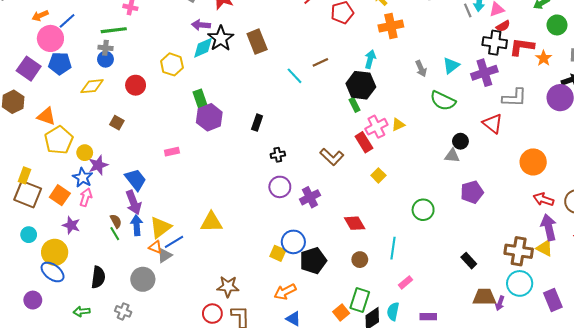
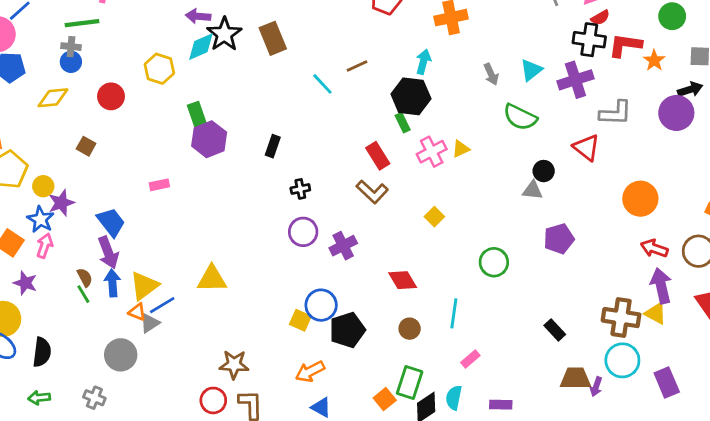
red rectangle: (364, 142) -> (378, 156), moved
black semicircle: (98, 277) -> (42, 352), moved

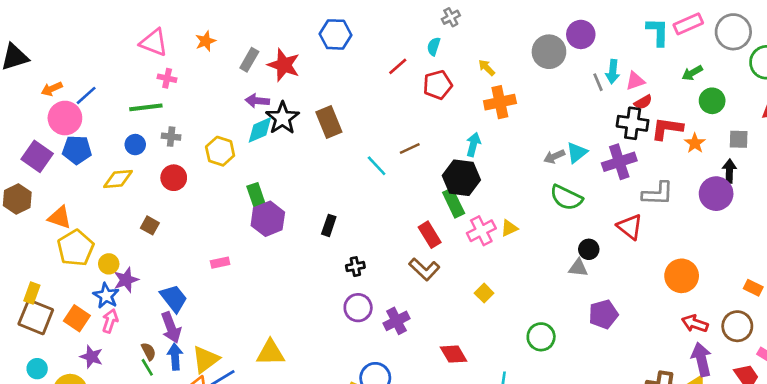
gray cross: (71, 47) -> (171, 137), moved
gray arrow: (491, 74) -> (554, 156), moved, turned 90
black arrow: (690, 89) -> (729, 171), turned -70
green rectangle: (403, 123) -> (454, 203), size x1.5

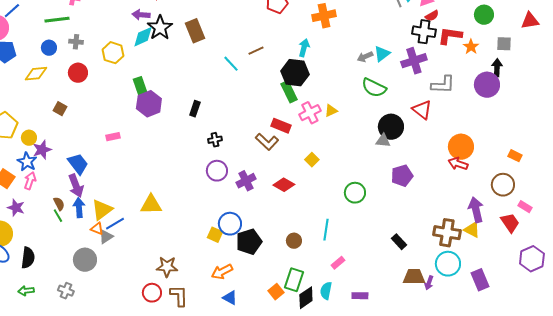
red rectangle: (430, 235) -> (281, 126), moved, turned -36
black circle: (589, 249) -> (391, 127), size x1.6
red arrow: (695, 324) -> (458, 164), moved
red diamond: (454, 354) -> (284, 185), moved, turned -30

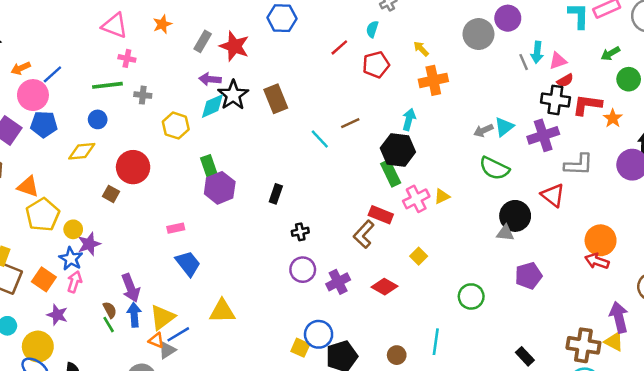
gray cross: (76, 42) -> (143, 95), moved
red circle: (78, 73) -> (133, 167), moved, size x1.4
brown L-shape: (267, 142) -> (364, 234), turned 90
blue trapezoid: (78, 164) -> (188, 264), moved

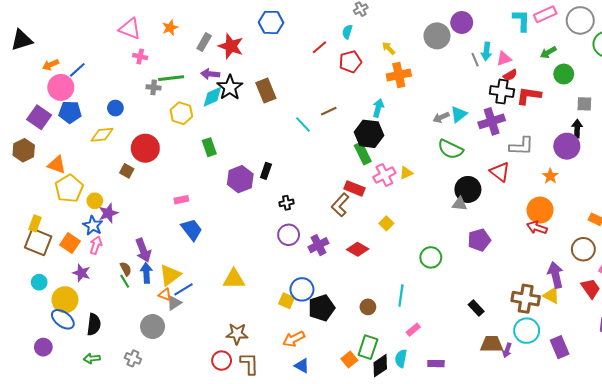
green line: (107, 85) -> (171, 78), moved
orange star: (613, 118) -> (550, 176), moved
purple hexagon: (220, 188) -> (240, 179), moved
yellow triangle: (222, 311) -> (234, 279), moved

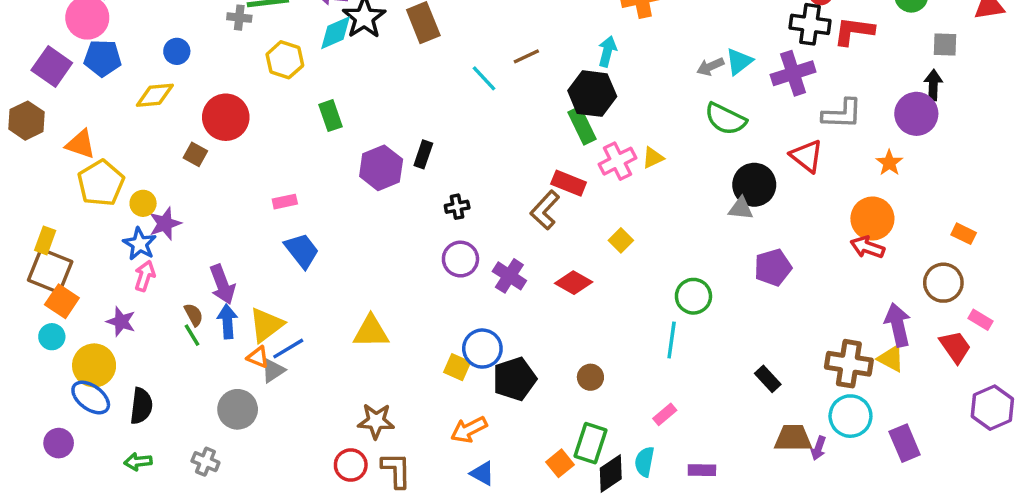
orange square: (70, 243) -> (62, 301), moved
purple cross: (318, 245) -> (509, 276), turned -30
cyan line: (401, 296) -> (672, 340), moved

